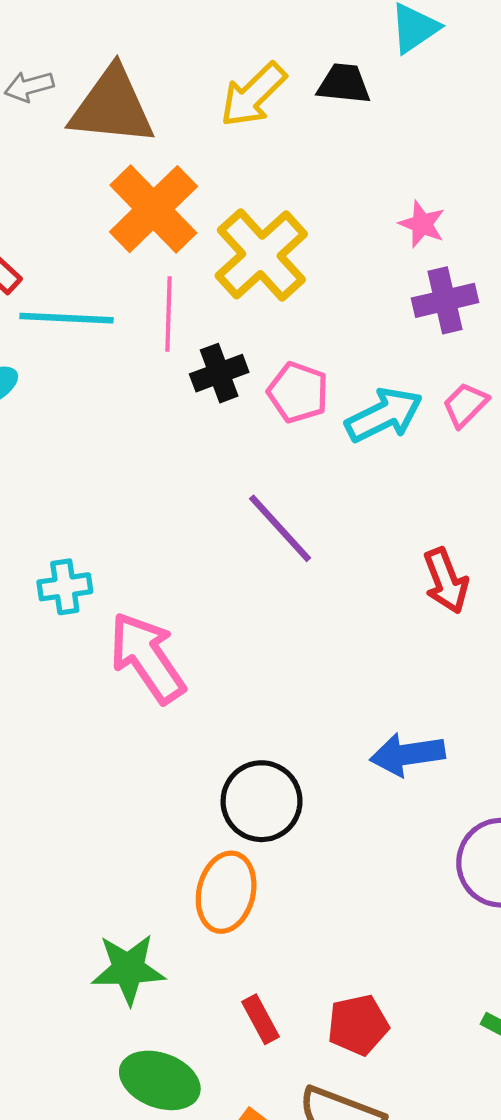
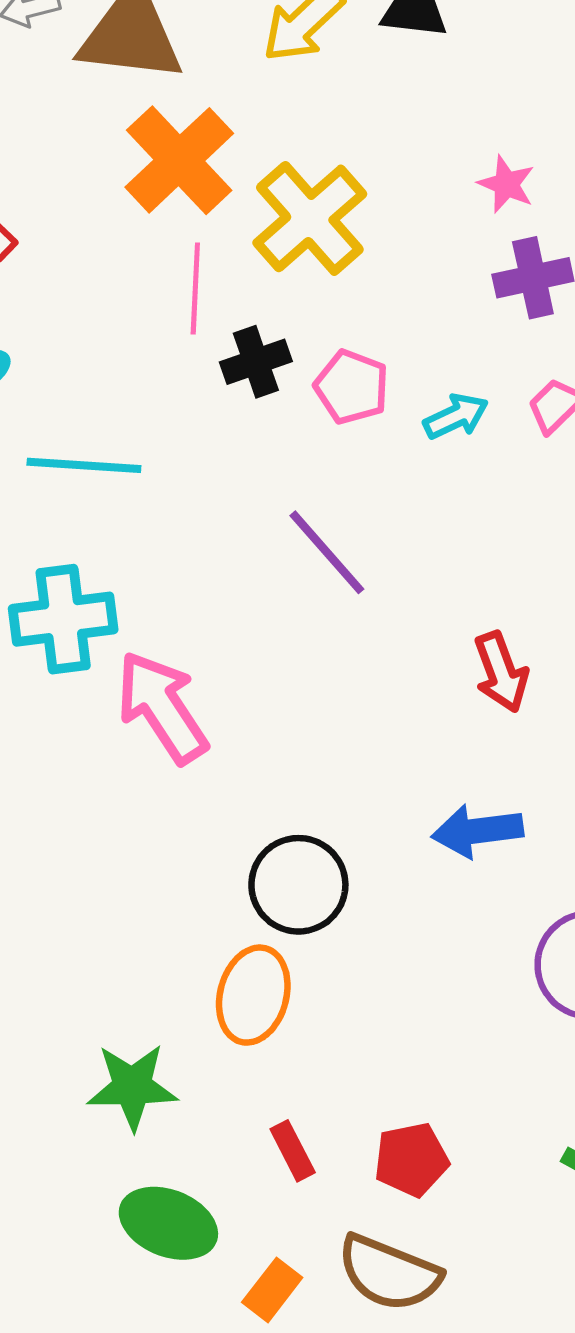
cyan line: (67, 318) -> (84, 465), moved
cyan arrow: (384, 415) -> (456, 416), size x0.7
red arrow: (446, 581) -> (501, 672), moved
cyan cross: (65, 587) -> (63, 619), size x1.6

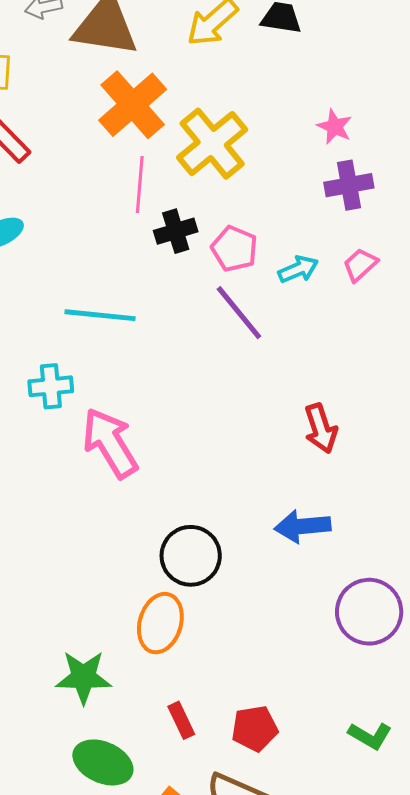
cyan line: (84, 465) -> (100, 315), moved
purple line: (327, 552) -> (239, 313), moved
cyan cross: (63, 619) -> (51, 386), size x0.7

